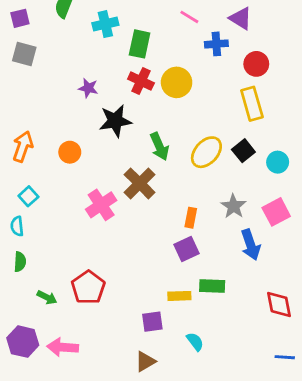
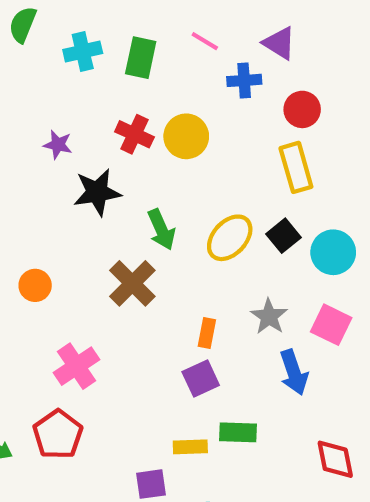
green rectangle: (140, 44) -> (141, 58), moved
orange circle: (70, 152) -> (35, 285), moved
cyan circle: (278, 162) -> (333, 252), size x1.4
pink cross: (101, 205) -> (76, 366), moved
pink square: (276, 212) -> (331, 325), turned -36

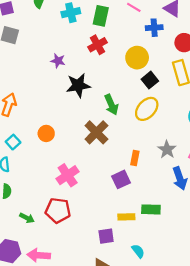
red cross: (134, 134) -> (98, 45), moved, turned 36
yellow circle: (186, 136) -> (137, 58), moved
black square: (283, 236) -> (150, 80), moved
purple square: (201, 379) -> (121, 179), moved
red pentagon: (58, 434) -> (58, 210), turned -30

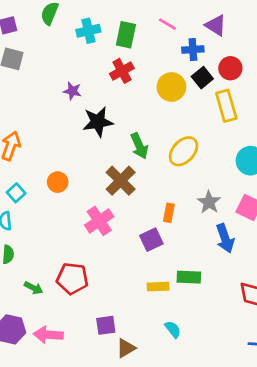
black square: (150, 80) -> (202, 78), moved
pink cross: (68, 175) -> (99, 221), moved
purple square: (106, 236) -> (106, 325), moved

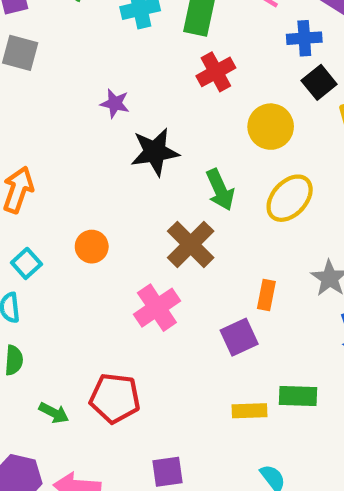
red cross: (122, 71) -> (216, 72), moved
yellow circle: (171, 87) -> (271, 127), moved

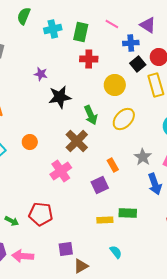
red cross: (216, 72) -> (89, 59), turned 30
orange rectangle: (266, 295) -> (113, 165), turned -40

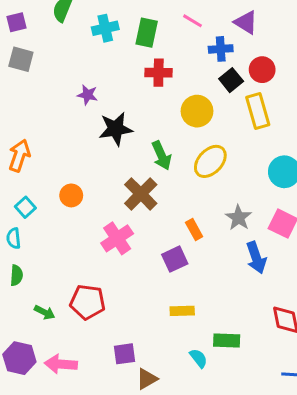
green rectangle: (128, 213) -> (227, 340), moved

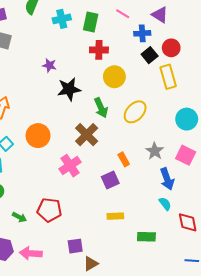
yellow circle: (197, 111) -> (114, 77), moved
orange circle: (71, 195) -> (38, 136), size x1.5
cyan semicircle: (198, 358) -> (165, 204), moved

